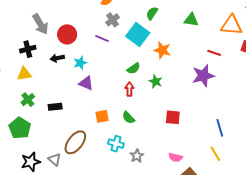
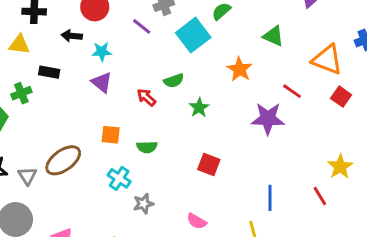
orange star: (162, 50) -> (240, 69), moved
red arrow: (129, 89) -> (147, 97), moved, turned -64
green cross: (28, 100) -> (21, 93), moved
black rectangle: (55, 107) -> (49, 72), moved
green semicircle: (128, 118) -> (147, 147), turned -64

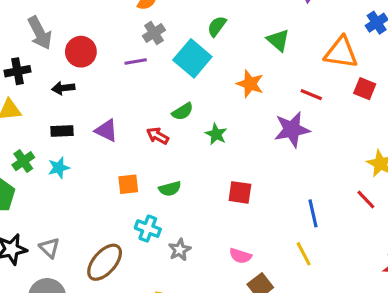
purple line: (142, 26) -> (136, 61), turned -36
green triangle: (273, 36) -> (278, 40), turned 30
cyan star: (102, 52) -> (59, 168), moved
black rectangle: (49, 72) -> (62, 131), moved
brown ellipse: (63, 160) -> (105, 262), moved

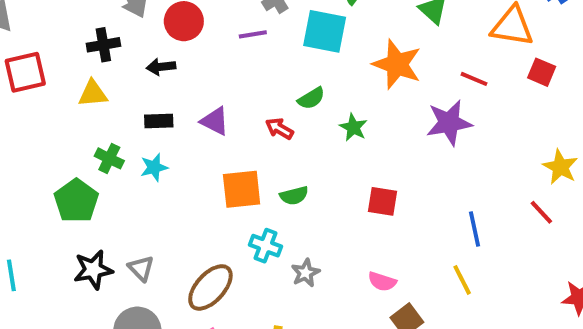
cyan square: (192, 58) -> (325, 31), turned -30
orange star: (250, 84) -> (397, 64), size x1.4
green cross: (23, 161) -> (109, 158), turned -30
orange square: (128, 184) -> (242, 189), size x1.5

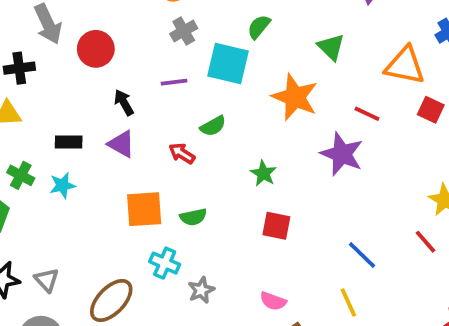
purple line: (253, 34) -> (174, 82), moved
black arrow: (161, 67) -> (124, 103), moved, turned 64
purple star: (449, 123) -> (342, 154), turned 30
green star: (353, 127) -> (263, 173), moved
blue line: (475, 229) -> (362, 255), turned -36

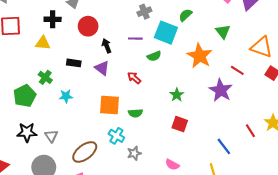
red circle: (96, 49) -> (88, 26), moved
green semicircle: (213, 126) -> (154, 56), moved
cyan star: (62, 185) -> (66, 96), moved
red line: (426, 242) -> (250, 131), moved

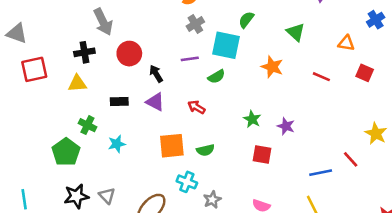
orange triangle: (262, 47) -> (346, 43), size x0.6
orange star: (200, 56) -> (272, 67), size x0.7
purple star: (221, 90) -> (286, 126), moved, size x0.6
red line: (250, 131) -> (351, 159), moved
blue line: (224, 146) -> (321, 173), turned -54

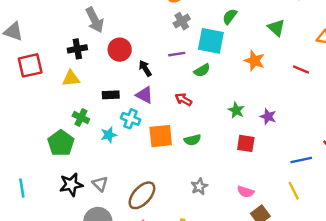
cyan cross: (187, 182) -> (131, 119), moved

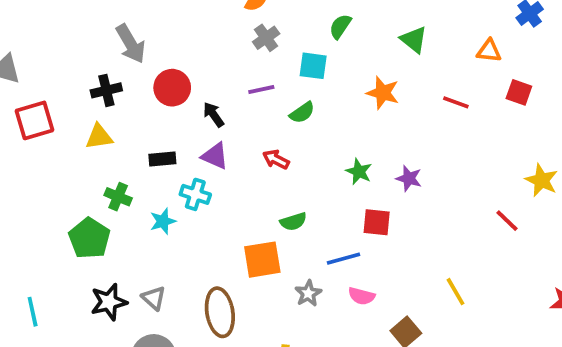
cyan square: (211, 41) -> (313, 66), size x0.7
orange square: (161, 136) -> (262, 260), moved
blue line: (301, 160) -> (344, 259), moved
pink semicircle: (246, 192) -> (362, 296), moved
brown ellipse: (142, 195) -> (220, 312), turned -48

